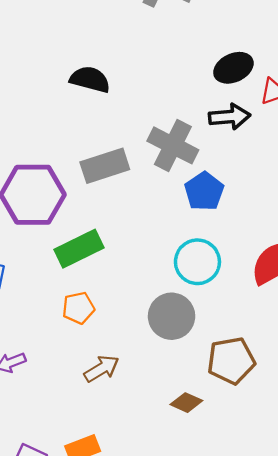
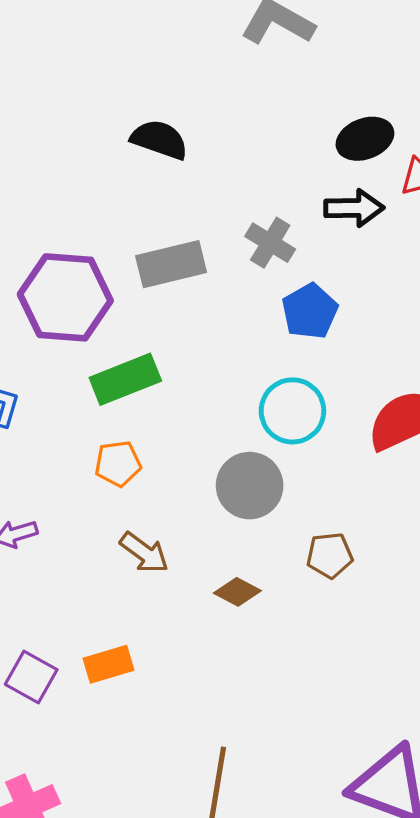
gray cross: (173, 145) -> (270, 243), size x0.7
brown pentagon: (231, 361) -> (330, 555), size x0.7
brown arrow: (102, 369) -> (144, 553), turned 63
brown diamond: (186, 403) -> (237, 592), moved

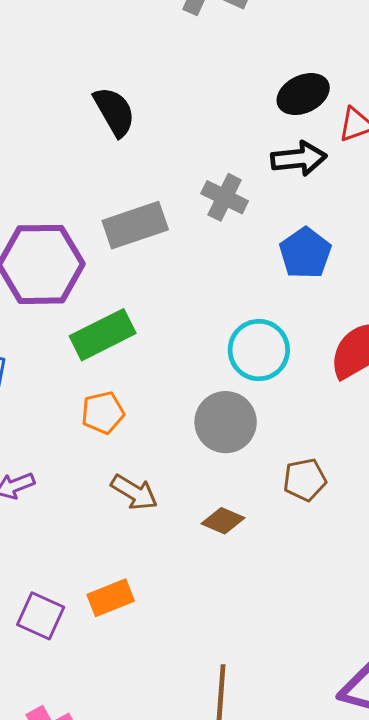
black semicircle: (159, 140) -> (114, 112), turned 46
blue pentagon: (310, 311) -> (305, 253), moved

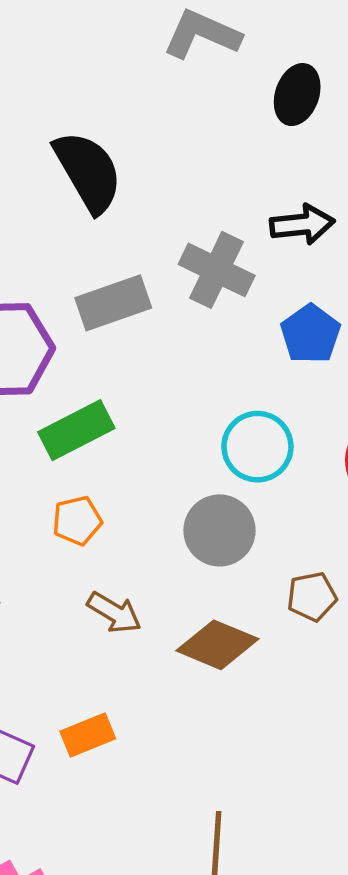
black ellipse: (303, 94) -> (297, 95), moved, turned -45
black semicircle: (114, 112) -> (88, 172), size x1.4
gray cross: (225, 197) -> (217, 270), size x1.4
brown diamond: (223, 521) -> (217, 645), size x1.6

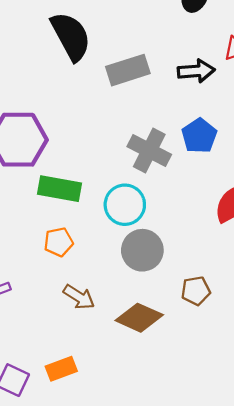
gray cross: (217, 270) -> (149, 150), moved
gray rectangle: (113, 303) -> (128, 70), moved
green rectangle: (76, 430) -> (60, 189), turned 36
cyan circle: (257, 447) -> (125, 205), moved

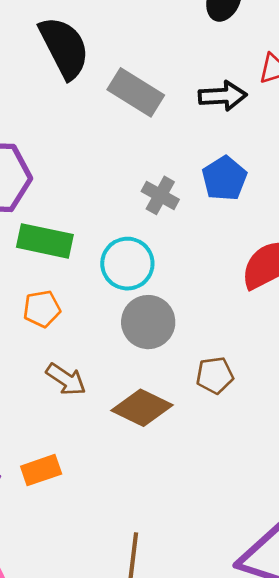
gray rectangle: (128, 70) -> (136, 92), turned 48
gray cross: (149, 150) -> (160, 195), size x0.7

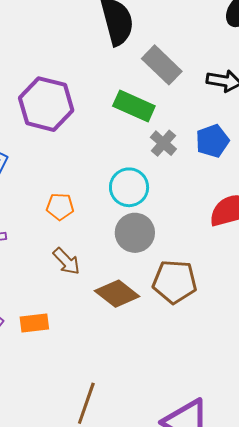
green rectangle: (45, 241) -> (134, 106), moved
brown pentagon: (215, 375) -> (175, 282), size x1.6

